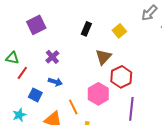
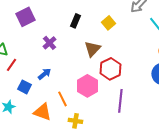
purple cross: (52, 57) -> (49, 43), moved
blue arrow: (55, 82) -> (44, 74), turned -56

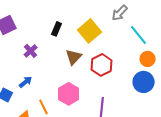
yellow square: (108, 23) -> (90, 31), size x1.6
red hexagon: (110, 69) -> (102, 65), moved

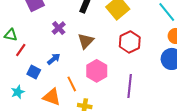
brown triangle: (74, 57) -> (86, 41), moved

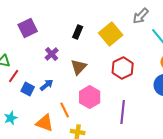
blue square: (34, 72) -> (28, 89), moved

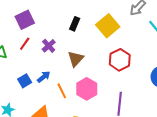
red line: (14, 76) -> (25, 44), moved
blue square: (28, 89) -> (25, 81), turned 32
orange line: (65, 110) -> (62, 91), moved

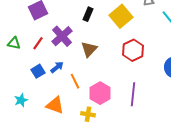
red line: (25, 44) -> (38, 43), moved
purple cross: (49, 46) -> (62, 36), size x1.5
pink hexagon: (87, 89) -> (100, 93), moved

